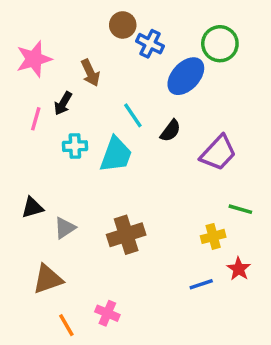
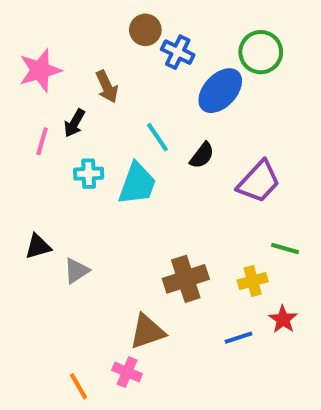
brown cross: (126, 235) -> (186, 279), moved
brown triangle: (48, 279) -> (147, 332), moved

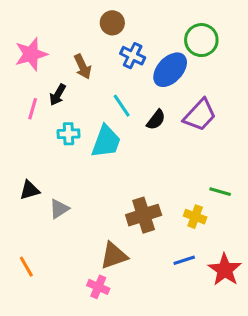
blue cross: (178, 52) -> (133, 56), moved
purple trapezoid: (259, 182) -> (200, 115), moved
yellow cross: (253, 281) -> (195, 217), turned 35
red star: (283, 319) -> (225, 270), moved, size x1.5
orange line: (78, 386) -> (26, 267), moved

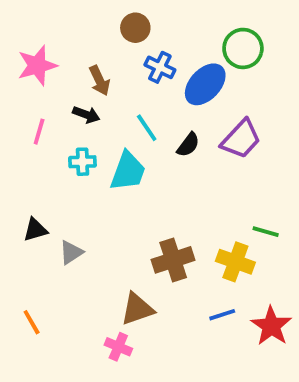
black arrow: (58, 95) -> (86, 115), moved, turned -100
yellow cross: (195, 217) -> (235, 262), size x1.4

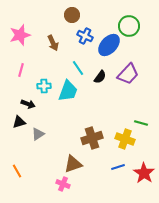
black arrow: (86, 115) -> (28, 104), moved

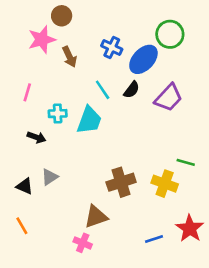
brown circle: (72, 15) -> (62, 16), moved
pink star: (20, 35) -> (42, 40), moved
black semicircle: (100, 77) -> (132, 90), moved
black triangle: (19, 122) -> (25, 186), moved, turned 40
blue line: (118, 167) -> (154, 239), moved

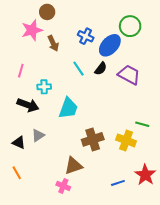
purple trapezoid: (169, 98) -> (129, 75), turned -105
cyan trapezoid: (89, 120) -> (68, 108), moved
black arrow: (36, 137) -> (28, 105), size x1.5

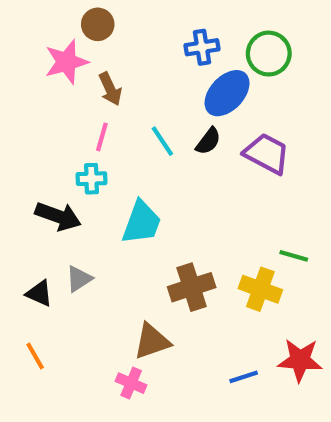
blue cross: (86, 36) -> (202, 47), moved, turned -35
pink line: (21, 71) -> (102, 137), moved
red star: (145, 175) -> (300, 360), turned -30

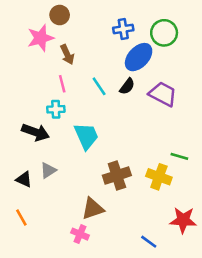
pink line: (102, 137) -> (62, 84), turned -30
cyan trapezoid: (142, 222) -> (86, 136), turned -44
blue line: (244, 377) -> (149, 242), moved, turned 54

